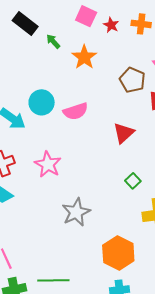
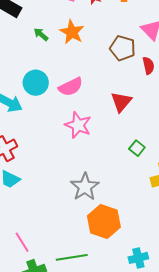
green arrow: (53, 41) -> (41, 34), moved
pink star: (48, 164) -> (78, 125), moved
orange hexagon: (118, 253) -> (104, 221), moved

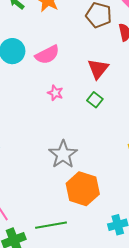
pink star: (78, 125) -> (55, 93), size x0.6
green square: (137, 148) -> (95, 100), moved

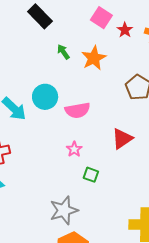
green square: (95, 100) -> (91, 175), moved, turned -35

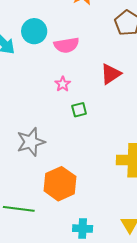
green square: (91, 175) -> (79, 110), turned -35
gray star: (64, 210) -> (31, 142), moved

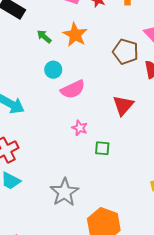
cyan circle: (34, 31) -> (53, 70), moved, size x0.7
green square: (79, 110) -> (102, 148), turned 35

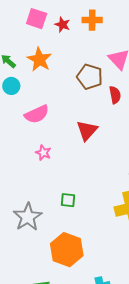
cyan circle: (53, 70) -> (11, 86), moved
green square: (102, 148) -> (68, 200), moved

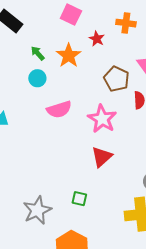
red star: (62, 25) -> (97, 39), moved
red triangle: (87, 130) -> (102, 157), moved
pink star: (43, 153) -> (102, 119), moved, size x1.8

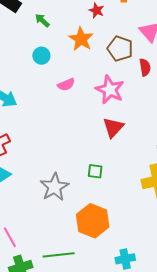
green arrow: (38, 53) -> (42, 20), moved
orange star: (69, 56) -> (81, 39), moved
pink semicircle: (59, 109) -> (66, 85), size x0.7

